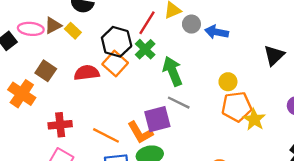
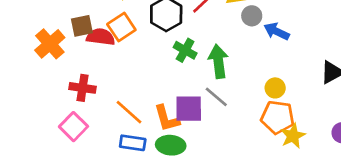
green cross: (145, 49) -> (185, 50), moved, turned -30
orange square: (115, 64) -> (121, 27), moved
brown square: (46, 71) -> (82, 26), turned 30
red semicircle: (87, 73) -> (101, 37), moved

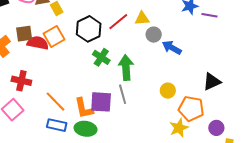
gray line: (216, 97) -> (123, 94), turned 30
orange pentagon: (278, 117) -> (191, 109), moved

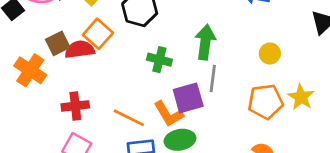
green cross: (101, 57) -> (159, 60), moved
green arrow: (126, 67) -> (205, 42), turned 30
gray line: (123, 94) -> (213, 78), turned 42
orange pentagon: (191, 109) -> (265, 102), moved

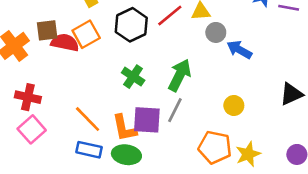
red cross: (75, 106) -> (28, 97), moved

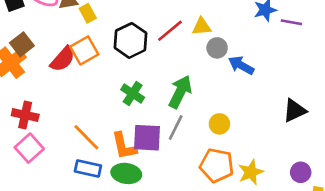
brown square: (47, 30) -> (22, 44), moved, turned -30
red semicircle: (65, 43) -> (63, 59), turned 120
yellow circle: (234, 106) -> (219, 124), moved

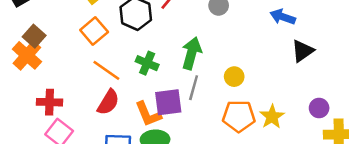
red semicircle: (63, 59) -> (108, 102), moved
blue arrow: (241, 65) -> (283, 17), moved
orange line: (86, 137) -> (106, 70), moved

